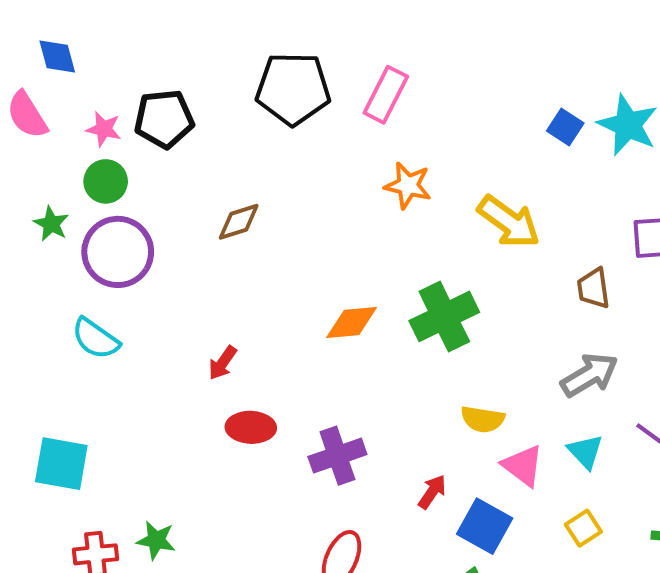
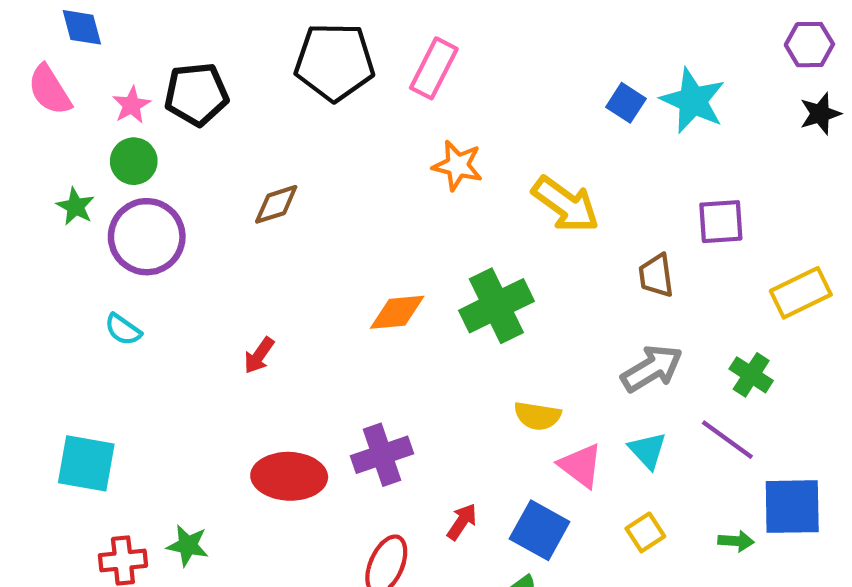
pink star: (104, 129) -> (132, 105), turned 30
cyan semicircle: (96, 339) -> (123, 330), size x0.7
red ellipse: (251, 427) -> (289, 476), moved, size x1.4
red arrow: (432, 492) -> (462, 522), moved

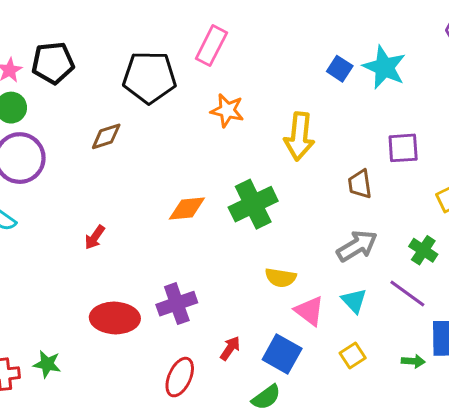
black pentagon: (335, 62) -> (149, 77), moved
yellow arrow: (565, 204) -> (299, 136), turned 60

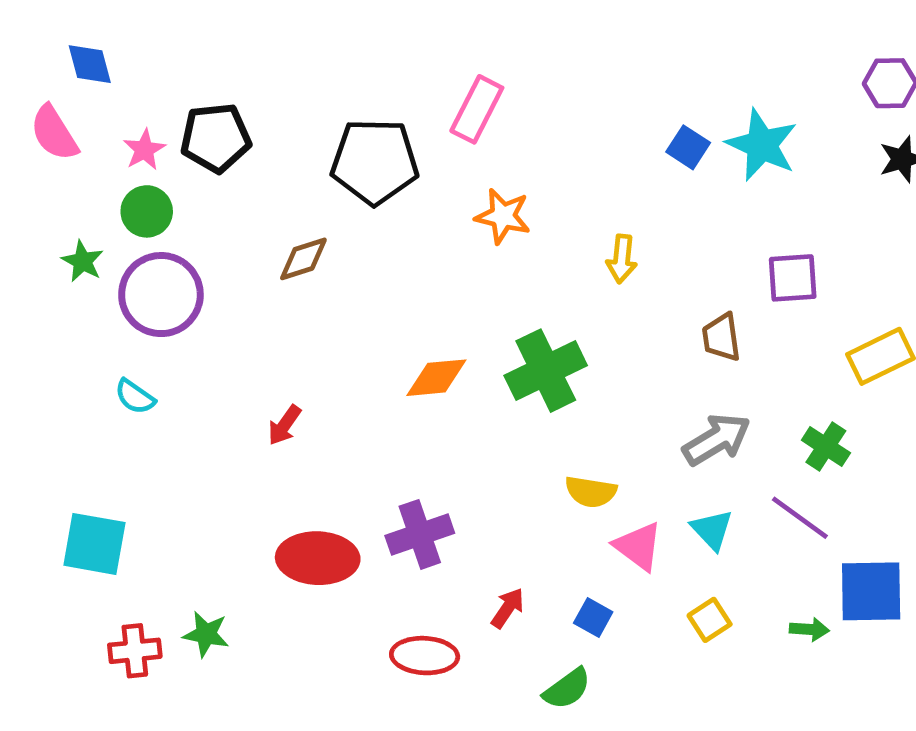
yellow arrow: (299, 136) -> (622, 259), size x0.6
blue square: (282, 354) -> (593, 618), size x0.6
red ellipse: (180, 377) -> (425, 656), turned 69

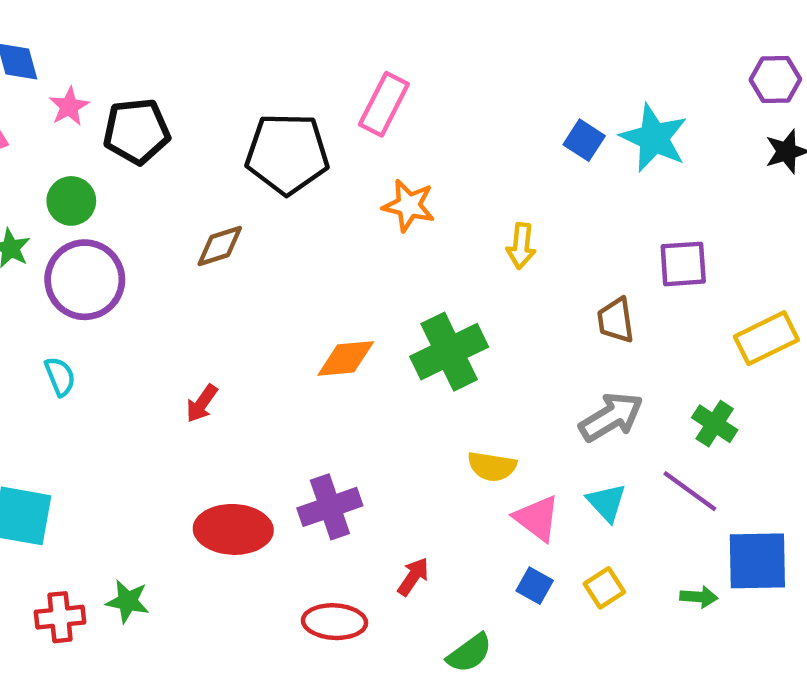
pink star: (144, 150) -> (69, 106), moved
cyan semicircle: (135, 397) -> (60, 376), turned -147
blue square: (593, 618) -> (535, 586), moved

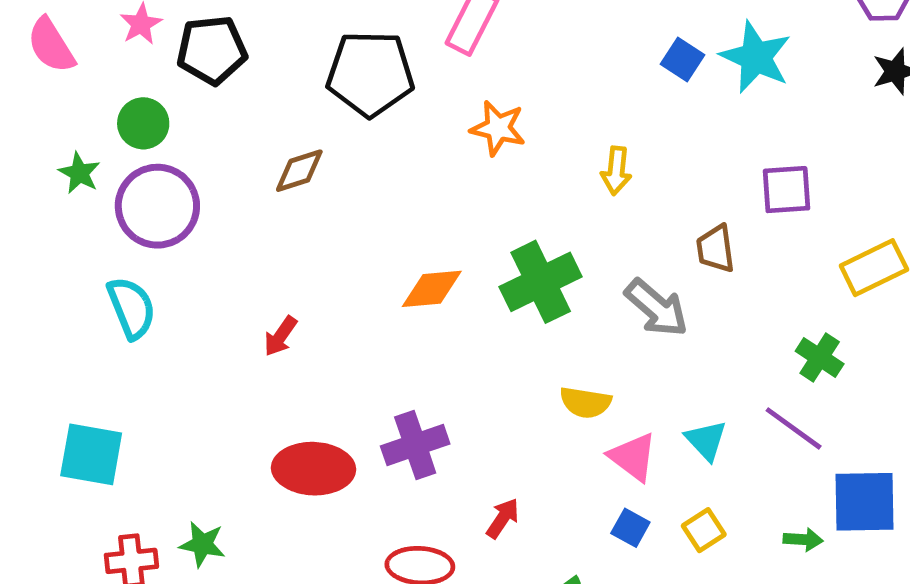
cyan semicircle: (60, 376) -> (131, 308), size x1.5
gray arrow: (611, 417) -> (656, 308), moved, turned 72

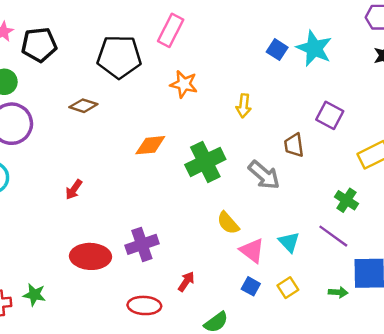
brown diamond: (299, 171) -> (83, 106), turned 36
purple square: (786, 190) -> (330, 115), turned 32
orange diamond: (432, 289) -> (150, 145), moved
yellow semicircle: (585, 402) -> (228, 223), turned 40

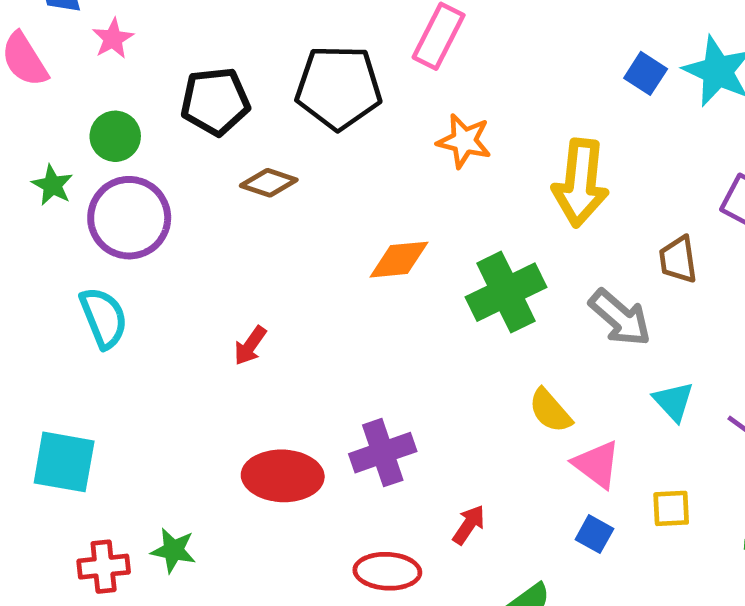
black pentagon: (39, 45) -> (215, 101), moved
yellow arrow: (244, 106) -> (580, 183), size x1.8
cyan triangle: (289, 242) -> (673, 401), moved
yellow square: (288, 288) -> (671, 508), moved, turned 30

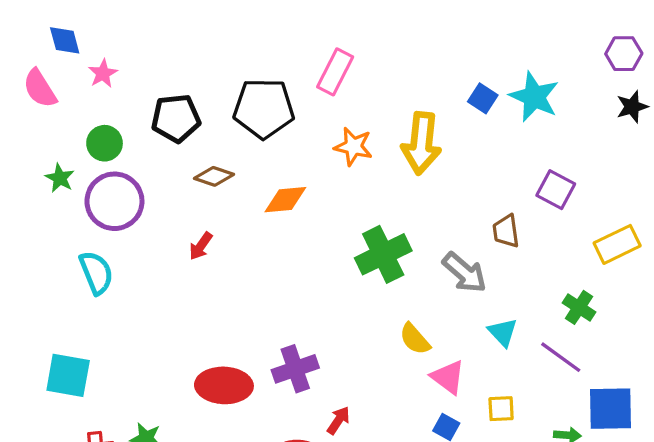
yellow arrow: (580, 183) -> (421, 143), moved
orange diamond: (399, 260) -> (285, 200), moved
red arrow: (250, 346) -> (201, 246), moved
red arrow: (469, 525) -> (338, 420), moved

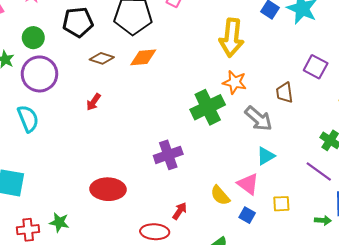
orange star: (353, 147) -> (235, 82), moved
orange diamond: (285, 200) -> (143, 57), moved
cyan triangle: (503, 332) -> (266, 156), moved, turned 42
yellow semicircle: (415, 339) -> (220, 195), moved
purple cross: (295, 369) -> (168, 155), moved

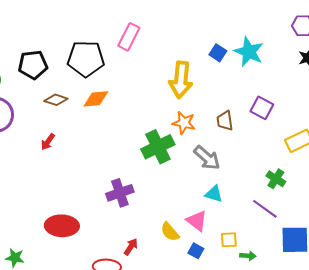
brown trapezoid: (284, 93) -> (225, 121), moved
cyan triangle: (266, 156) -> (214, 194), turned 48
green arrow: (323, 220) -> (248, 256), moved

